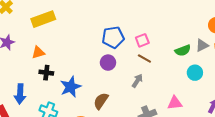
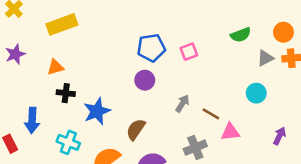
green semicircle: (183, 50) -> (241, 35), moved
brown line: (144, 59) -> (211, 114), moved

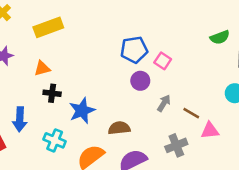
pink square: (189, 52) -> (163, 61), moved, turned -35
purple circle: (145, 80) -> (140, 81), moved
brown semicircle: (136, 129) -> (119, 128), turned 50

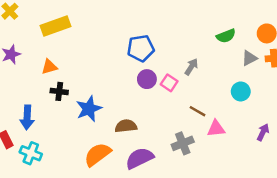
pink square: (163, 61) -> (169, 83), moved
gray arrow: (164, 103) -> (191, 67), moved
cyan cross: (55, 140) -> (31, 153), moved

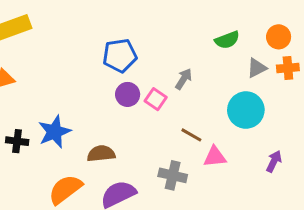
black cross: (59, 91) -> (17, 141), moved
cyan circle: (241, 91) -> (246, 110), size x1.5
gray cross: (183, 143) -> (173, 175), turned 35

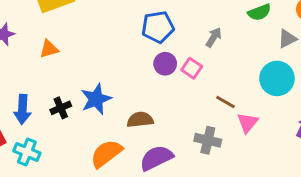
gray arrow: (184, 79) -> (214, 37), moved
black cross: (17, 141) -> (61, 108), turned -30
pink triangle: (215, 157) -> (248, 123), turned -45

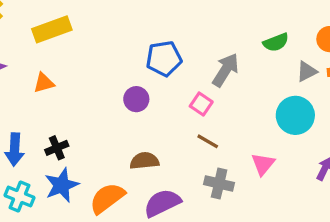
gray arrow: (214, 37) -> (226, 70), size x1.5
purple circle: (165, 64) -> (136, 99), moved
blue star: (96, 99) -> (62, 185), moved
brown line: (225, 102) -> (208, 141), moved

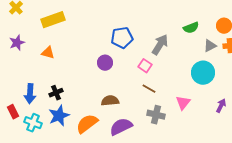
orange triangle: (44, 83) -> (48, 53), turned 32

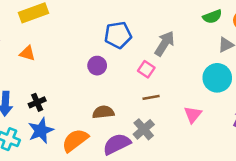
green semicircle: (191, 28) -> (212, 17), moved
brown line: (149, 89) -> (151, 97), turned -40
gray cross: (156, 115) -> (144, 129), moved, turned 36

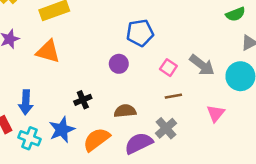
gray arrow: (165, 44) -> (202, 65), moved, turned 95
orange triangle: (27, 53) -> (48, 51), size x1.5
black cross: (37, 102) -> (83, 100), moved

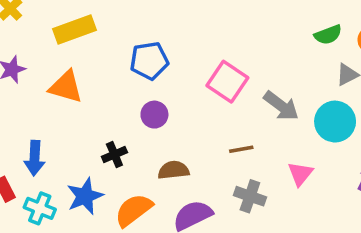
blue pentagon: (140, 33) -> (149, 61), moved
purple circle: (119, 64) -> (154, 115), moved
pink square: (168, 68) -> (227, 82), moved, size x1.6
gray cross: (166, 128) -> (250, 196), moved, turned -30

